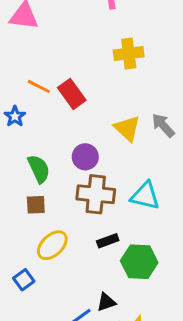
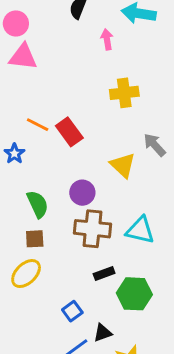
gray arrow: (163, 125) -> (155, 145), moved
yellow ellipse: (52, 245) -> (26, 274), moved
blue square: (24, 280) -> (72, 311), moved

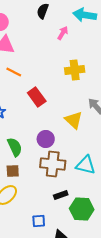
pink arrow: (107, 39) -> (63, 33), turned 40
orange line: (38, 125) -> (14, 72), moved
blue square: (72, 311) -> (39, 221), turned 32

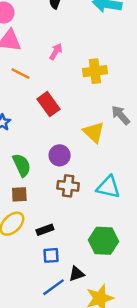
pink arrow: (63, 33) -> (56, 52), moved
brown cross: (53, 164) -> (68, 186), size x0.7
black rectangle: (61, 195) -> (45, 230), moved

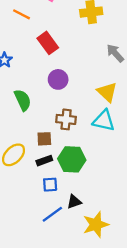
yellow triangle: (94, 132) -> (107, 92), moved
purple circle: (60, 155) -> (58, 79), moved
brown square: (19, 194) -> (44, 139), moved
green hexagon: (103, 241) -> (72, 159), moved

